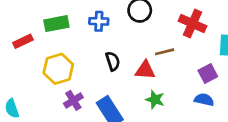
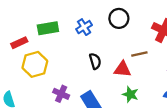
blue cross: (99, 21) -> (84, 27), turned -35
yellow hexagon: (58, 69) -> (35, 64), moved
purple cross: (73, 100) -> (61, 94), turned -35

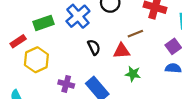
blue cross: (84, 27) -> (78, 16), size x1.5

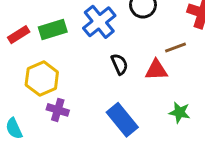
red rectangle: (18, 41) -> (19, 35), moved
green star: (133, 74) -> (180, 112), moved
purple cross: (66, 84) -> (58, 110), moved

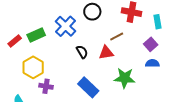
green star: (180, 112) -> (125, 78), size x1.5

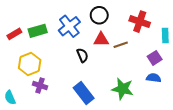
red triangle: (106, 53) -> (101, 39), moved

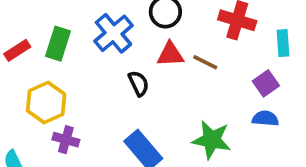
green rectangle: (38, 31) -> (58, 44), turned -54
brown line: (121, 45) -> (205, 62), turned 48

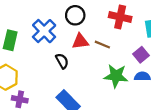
green star: (212, 140) -> (116, 76), moved

